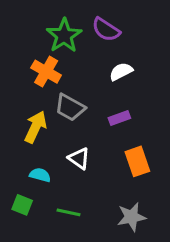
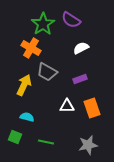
white triangle: (79, 158) -> (67, 106), moved, turned -35

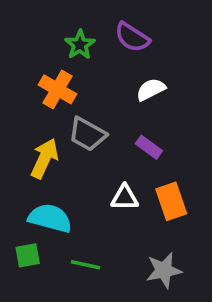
green star: (43, 24) -> (80, 45), size x0.7
purple rectangle: (80, 79) -> (149, 147), turned 56
cyan semicircle: (27, 117) -> (50, 218), size x1.6
green square: (15, 137) -> (28, 255), turned -32

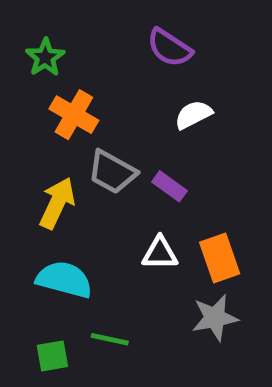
green star: (80, 45) -> (45, 57), moved
purple rectangle: (149, 147) -> (169, 186), moved
green square: (28, 255) -> (52, 356), moved
gray star: (164, 270) -> (215, 318), moved

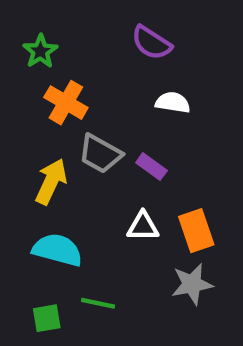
white semicircle: (193, 115) -> (173, 103), turned 36

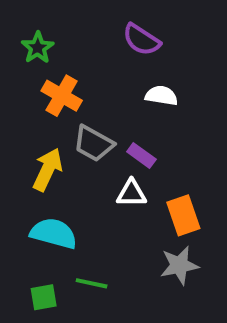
white triangle: (143, 226) -> (131, 193), moved

